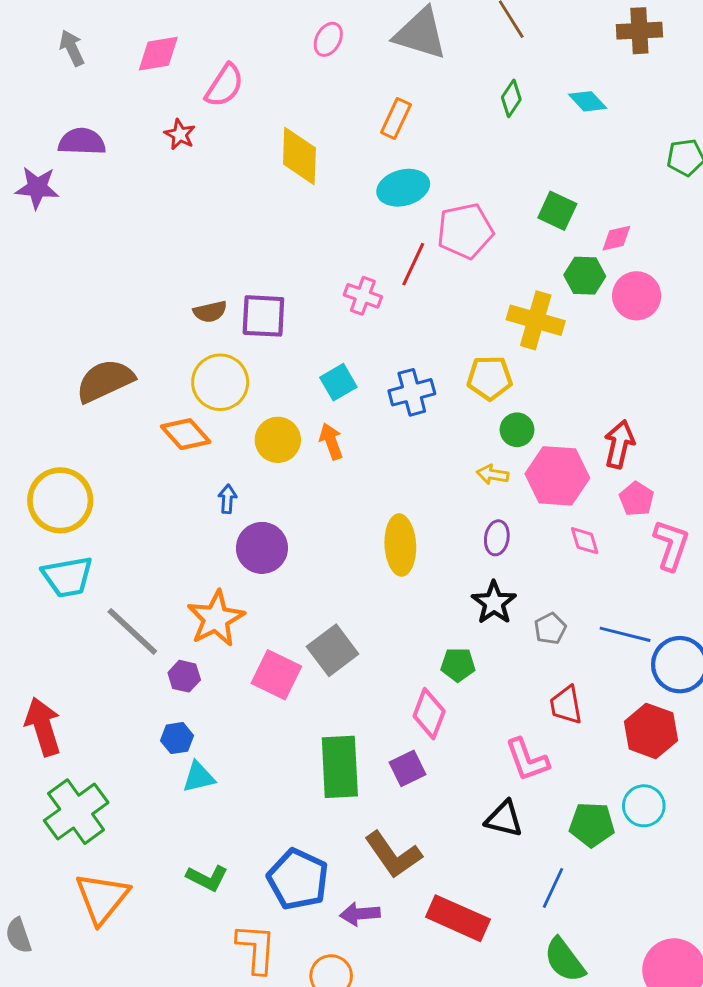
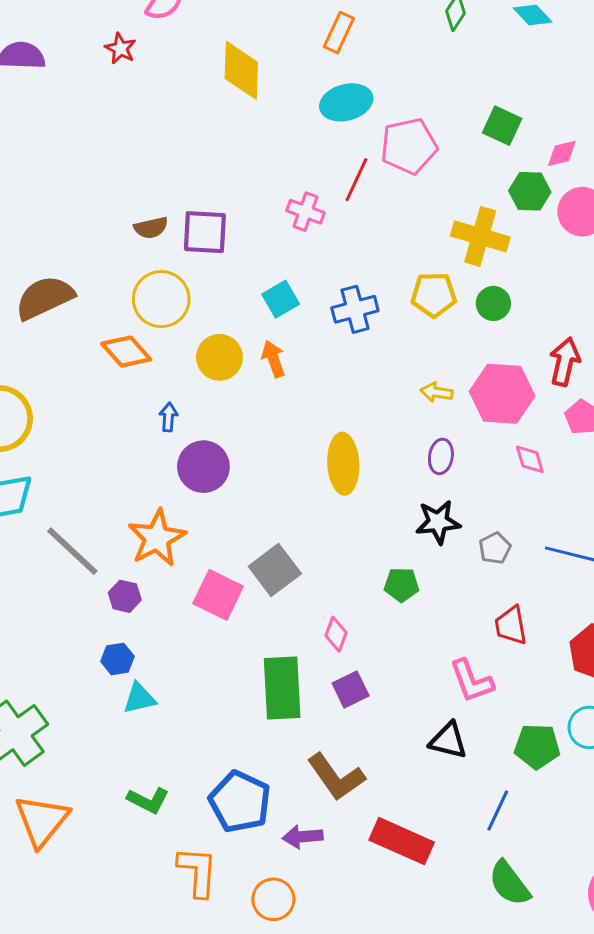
green circle: (517, 430) -> (493, 303), moved
black star: (494, 603) -> (438, 522), turned 30
pink diamond: (429, 714) -> (336, 634), moved, size x0.7

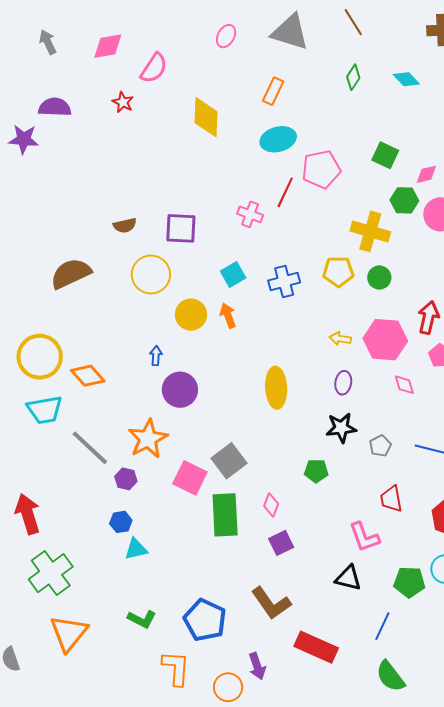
brown semicircle: (151, 228) -> (125, 225), moved
orange diamond: (126, 352) -> (88, 376), moved
green rectangle: (282, 688) -> (225, 515), moved
purple arrow: (303, 837) -> (257, 666), moved, turned -104

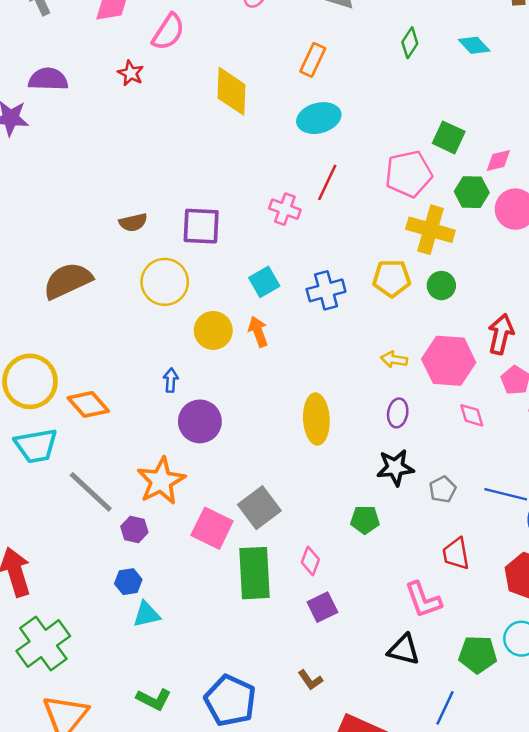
pink pentagon: (321, 169) -> (409, 174), moved
brown L-shape: (271, 603) -> (310, 680), size x0.5

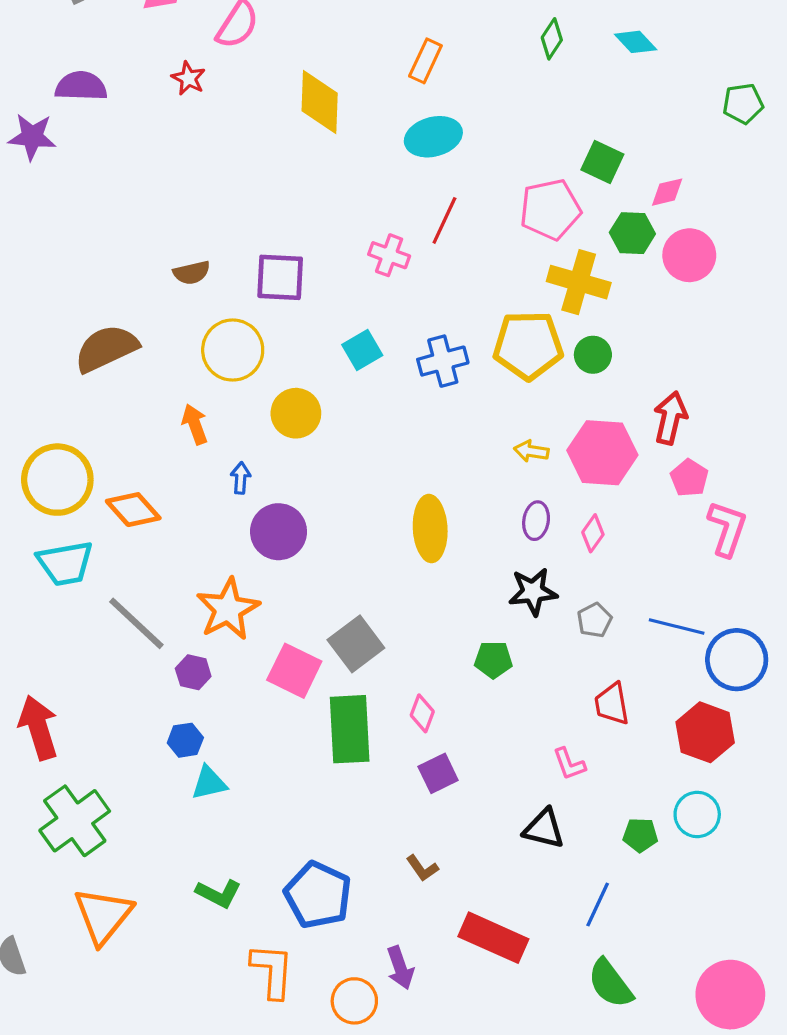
yellow pentagon: (392, 278) -> (528, 345), size x1.4
orange arrow: (258, 332) -> (195, 424), moved
pink diamond: (472, 415) -> (593, 533), moved, turned 52
pink L-shape: (423, 600) -> (569, 764), size x0.7
green pentagon: (478, 654) -> (640, 835), size x0.7

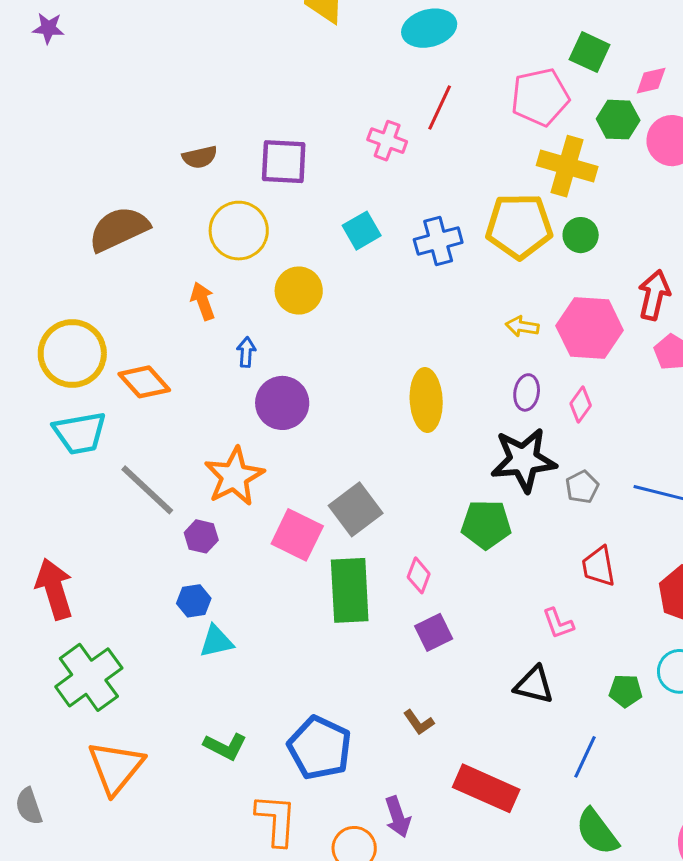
purple star: (32, 137) -> (48, 28), size x0.7
black star: (533, 592) -> (524, 460), size x1.4
green pentagon: (493, 660) -> (486, 524), size x1.4

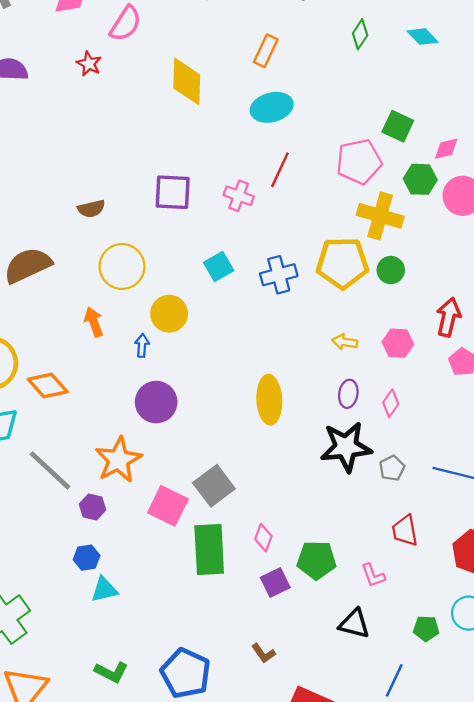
purple square: (284, 162) -> (173, 192), moved
pink hexagon: (590, 328) -> (398, 343), size x0.6
blue arrow: (246, 352) -> (142, 345), moved
green pentagon: (486, 524) -> (316, 560), moved

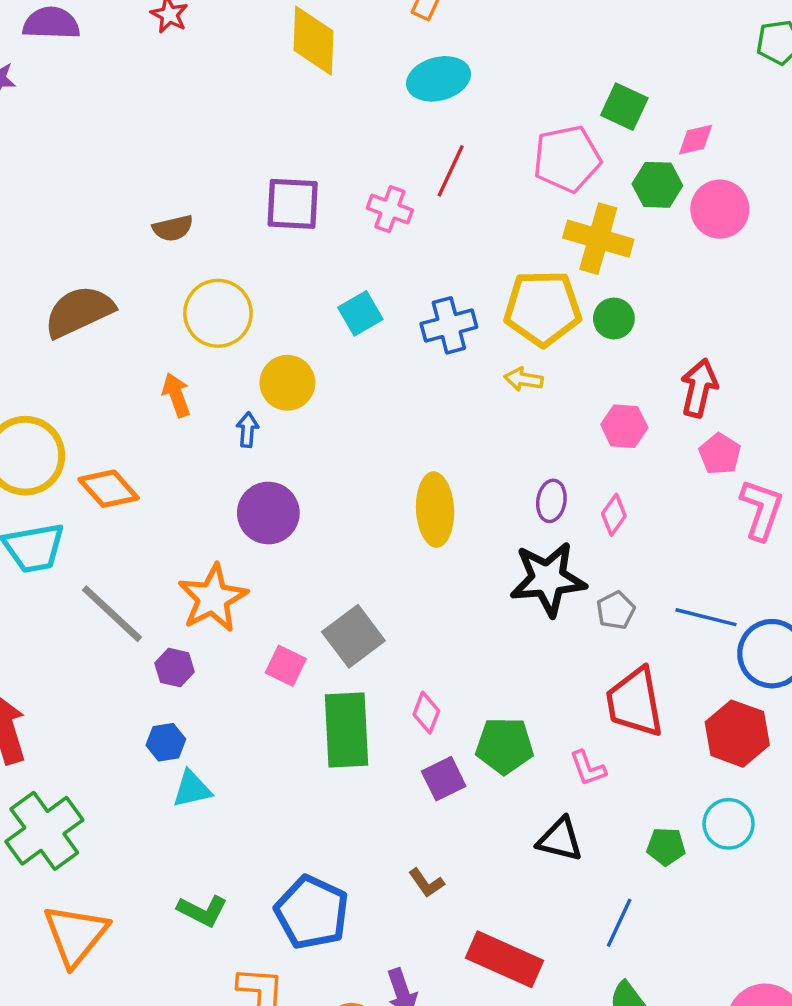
yellow arrow: (345, 342) -> (524, 379), moved
pink square: (168, 506) -> (286, 666), size x0.7
red trapezoid: (405, 531) -> (635, 702), size x1.5

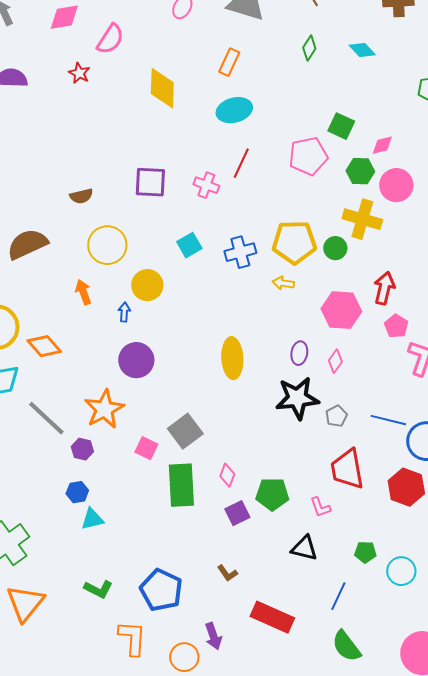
yellow cross: (598, 239) -> (362, 219), moved
pink hexagon: (624, 426) -> (341, 310), size x1.5
cyan circle: (729, 824) -> (401, 571), moved

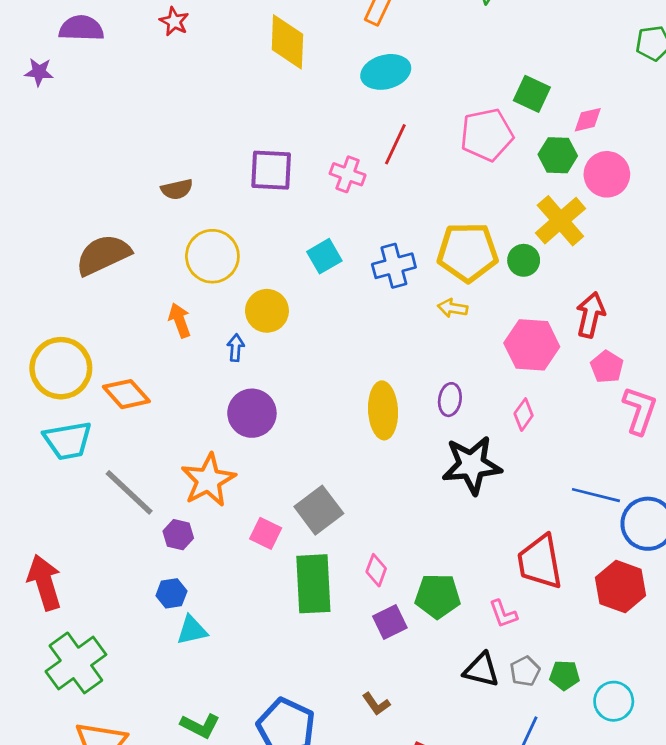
yellow cross: (362, 219) -> (560, 221), turned 33
purple ellipse: (299, 353) -> (450, 400), moved
gray pentagon: (336, 416) -> (525, 671), moved

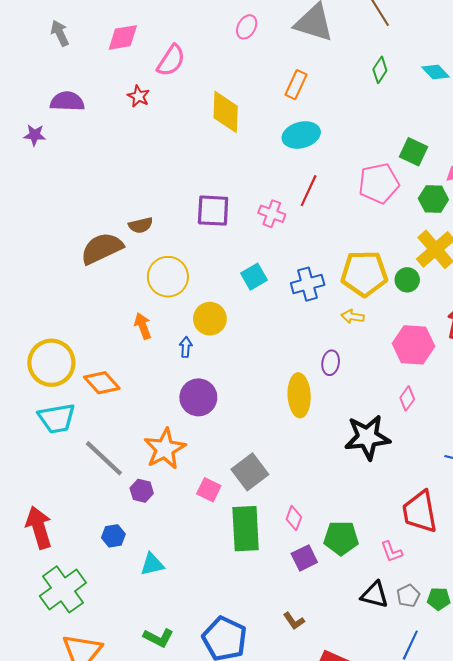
brown semicircle: (103, 255) -> (102, 248), moved
purple ellipse: (450, 400) -> (331, 363), moved
blue hexagon: (171, 593) -> (113, 536), moved

